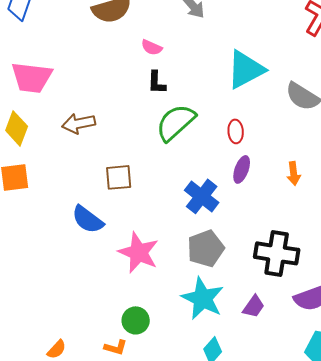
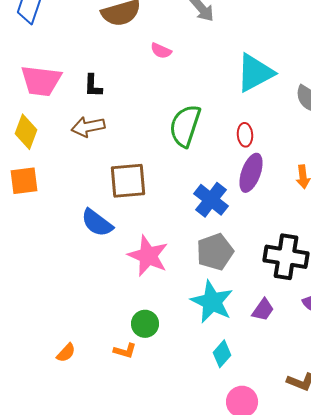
black L-shape: (157, 82) -> (93, 86), moved
green semicircle: (176, 122) -> (185, 126), turned -30
purple ellipse: (242, 169) -> (251, 173), size x1.4
brown square: (119, 177) -> (128, 181), size x1.4

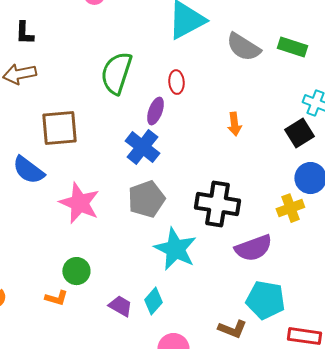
purple ellipse: (251, 173) -> (155, 111), moved, size x0.7
cyan star: (212, 302) -> (175, 249), moved
purple trapezoid: (263, 310) -> (120, 306), moved, turned -95

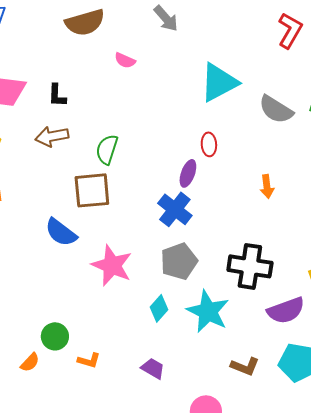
green semicircle: (116, 73) -> (107, 149), moved, size x0.7
green circle: (76, 271) -> (55, 336), moved
cyan diamond: (153, 301) -> (159, 308), moved
brown L-shape: (232, 329) -> (245, 366), moved

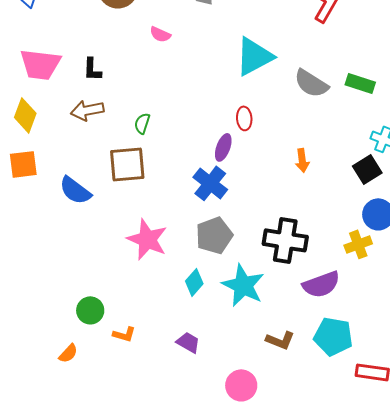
green semicircle: (107, 149) -> (142, 123), size x0.7
blue semicircle: (61, 232) -> (75, 190), moved
orange semicircle: (30, 362) -> (68, 353), moved

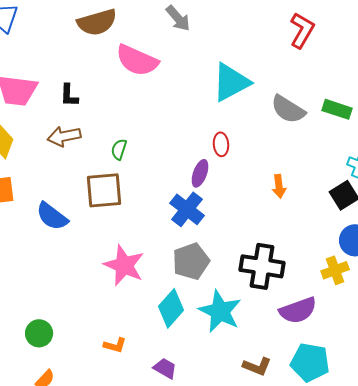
pink semicircle: (160, 34) -> (137, 60), size x2.0
cyan diamond: (194, 282) -> (171, 308), size x1.4
green circle: (90, 310) -> (39, 333), moved
orange L-shape: (124, 334) -> (115, 345), moved

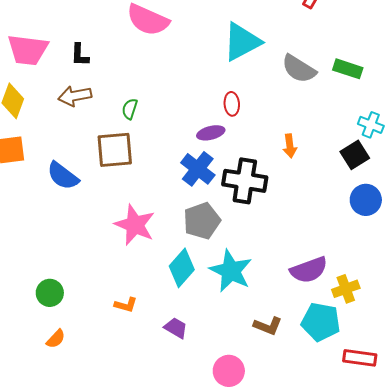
purple ellipse: (200, 173) -> (211, 133), turned 56
black cross: (262, 266) -> (245, 181), moved
yellow cross: (335, 270) -> (346, 289), moved

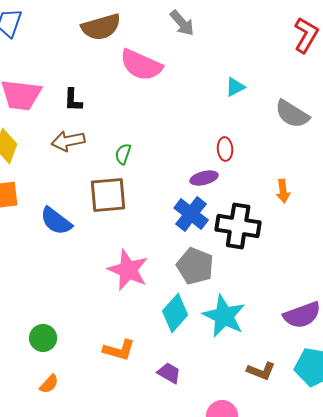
cyan triangle: (242, 42) -> (235, 87), size x0.5
gray pentagon: (202, 221) -> (195, 266), turned -30
orange L-shape: (126, 305) -> (119, 350), size x1.4

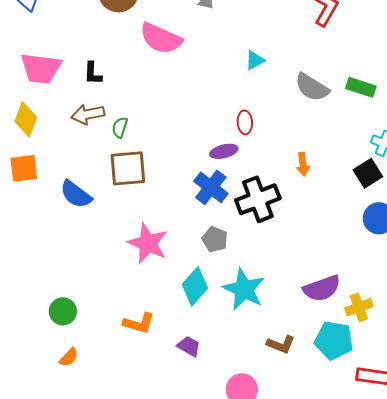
green semicircle: (123, 154) -> (120, 127), moved
black cross: (238, 226) -> (258, 199), turned -30
gray pentagon: (195, 266) -> (215, 239), size x0.7

